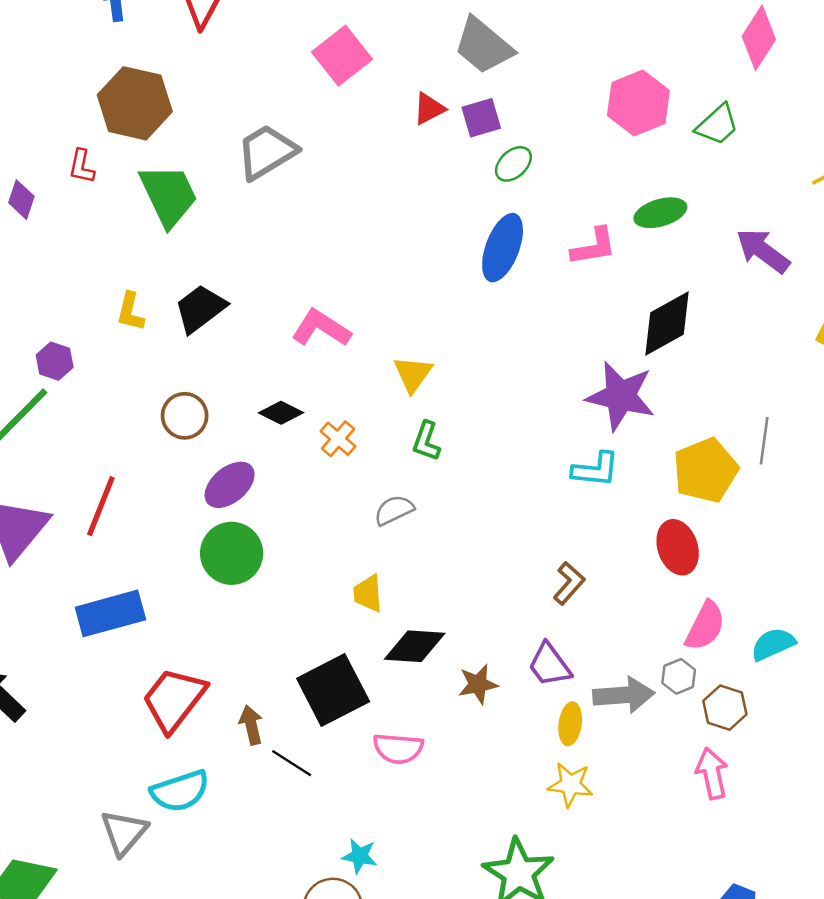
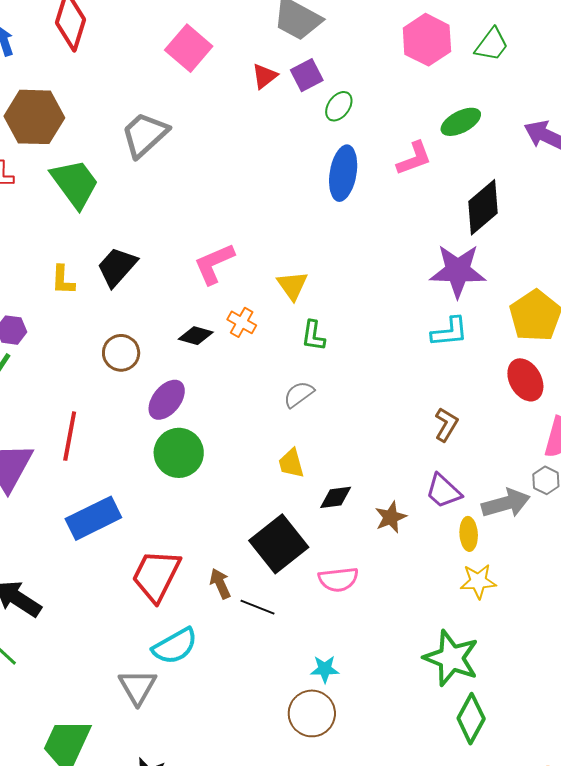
pink L-shape: (321, 328) -> (214, 264), turned -45
orange cross: (338, 439) -> (242, 322), moved
black diamond: (415, 646) -> (336, 497), size x0.7

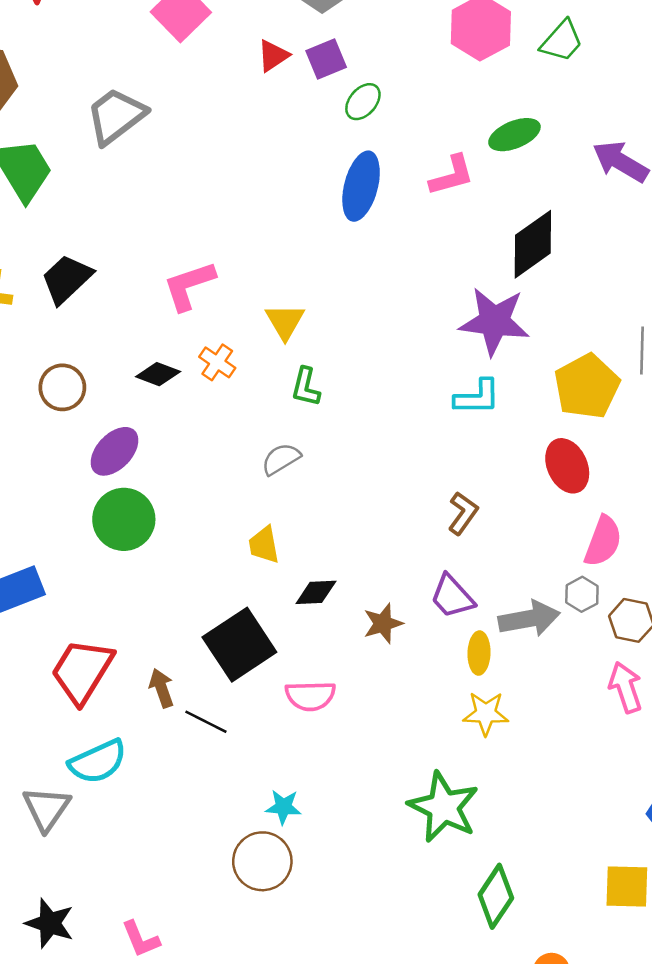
green diamond: (471, 719) -> (496, 896), moved

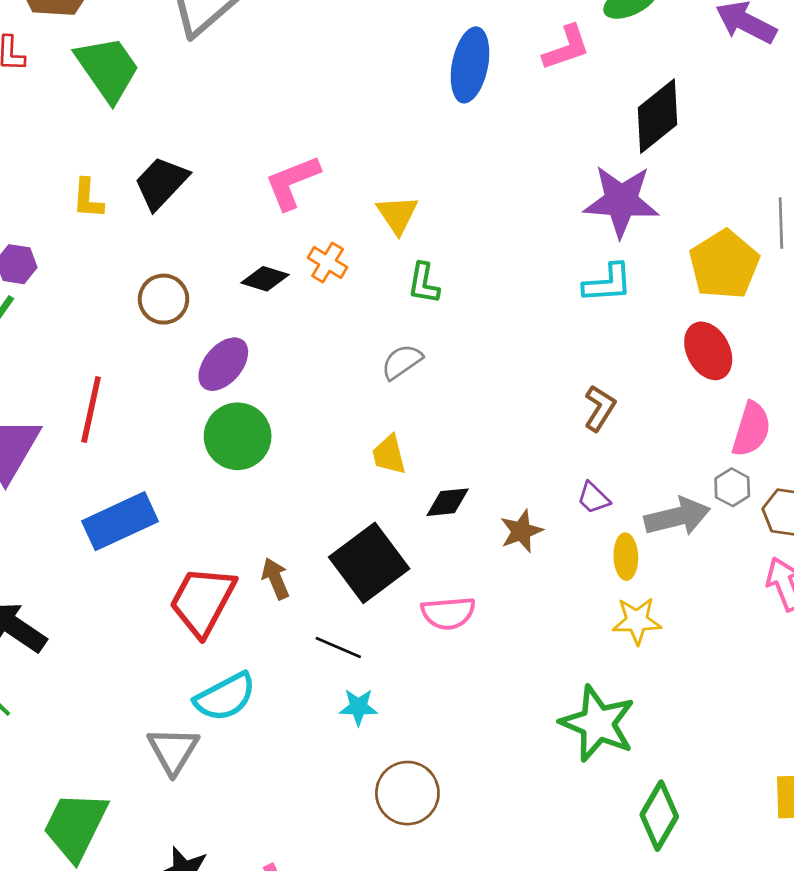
purple trapezoid: (452, 596) -> (593, 498), size x0.7
brown arrow: (162, 688) -> (275, 579), moved
cyan star: (283, 807) -> (358, 707), moved

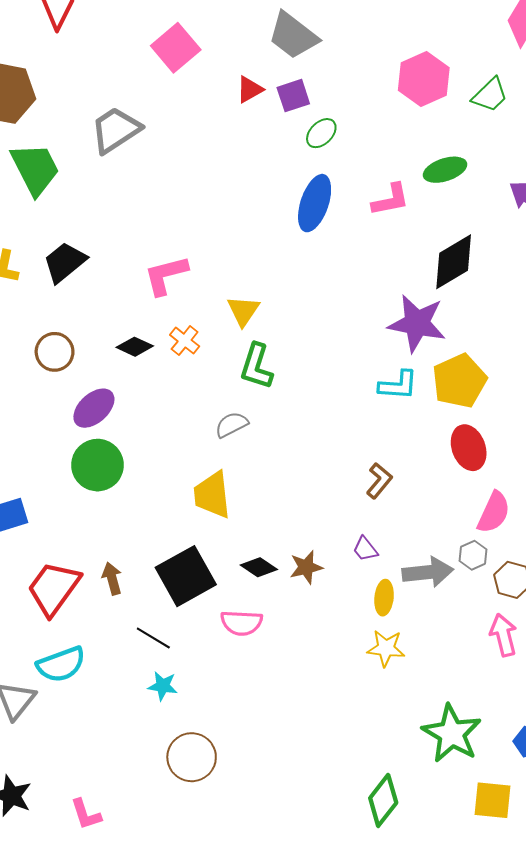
yellow pentagon: (724, 265) -> (459, 381), moved
green L-shape: (424, 283) -> (256, 366), size x1.4
yellow trapezoid: (389, 455) -> (212, 495), size x1.5
black diamond: (448, 502) -> (259, 567), moved, turned 32
green star: (598, 724) -> (452, 733), moved

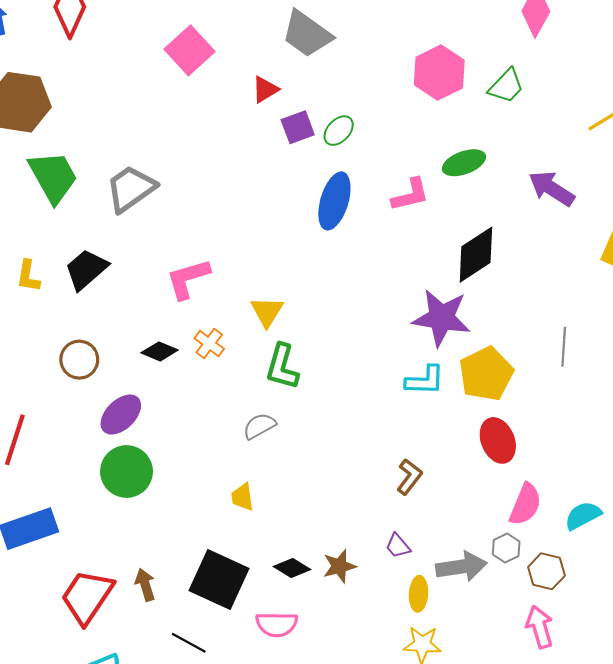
purple square: (293, 96) -> (298, 127), moved
gray trapezoid: (116, 130) -> (131, 189), moved
yellow trapezoid: (212, 495) -> (243, 497), size x0.6
black square: (186, 576) -> (219, 579), turned -34

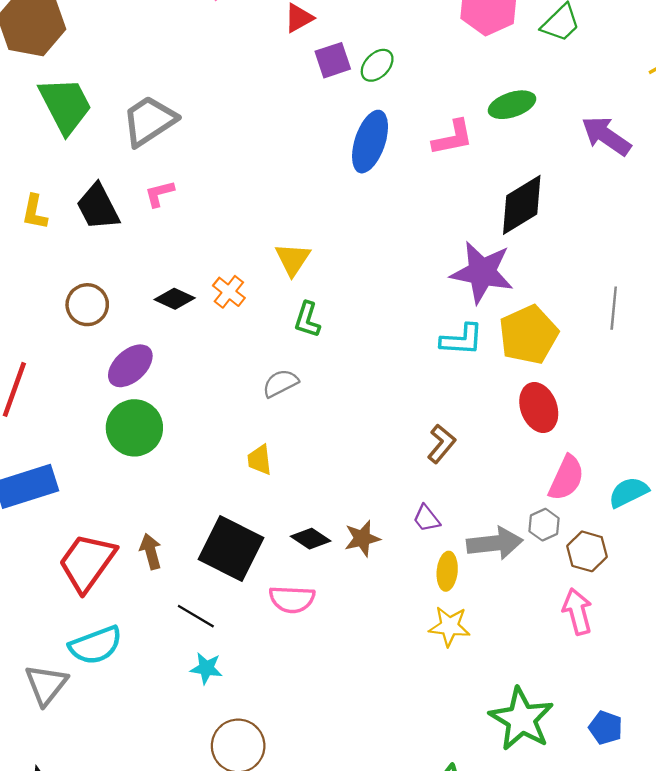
black trapezoid: (86, 269) -> (98, 207), turned -78
pink L-shape: (188, 279) -> (159, 194), moved, size x0.6
green L-shape: (282, 367) -> (307, 320), size x0.7

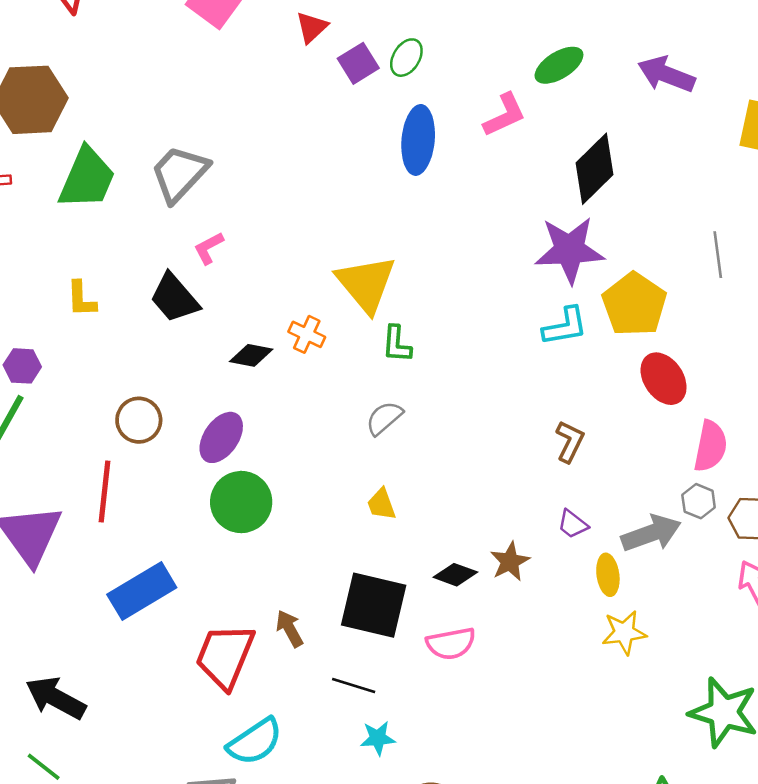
green trapezoid: (65, 105) -> (87, 178), turned 64
black trapezoid: (98, 207) -> (174, 298), moved
yellow triangle: (293, 259) -> (366, 284), size x1.6
brown circle: (87, 305) -> (139, 420), moved

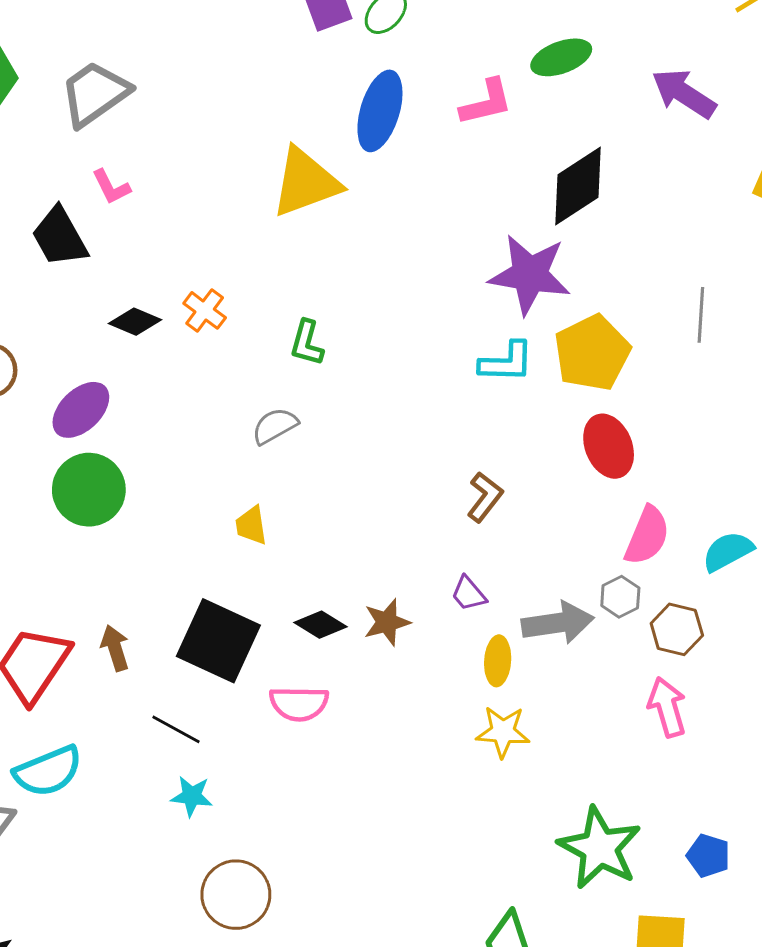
pink L-shape: (209, 248) -> (111, 187), turned -100
yellow triangle: (366, 284) -> (306, 182), moved, turned 38

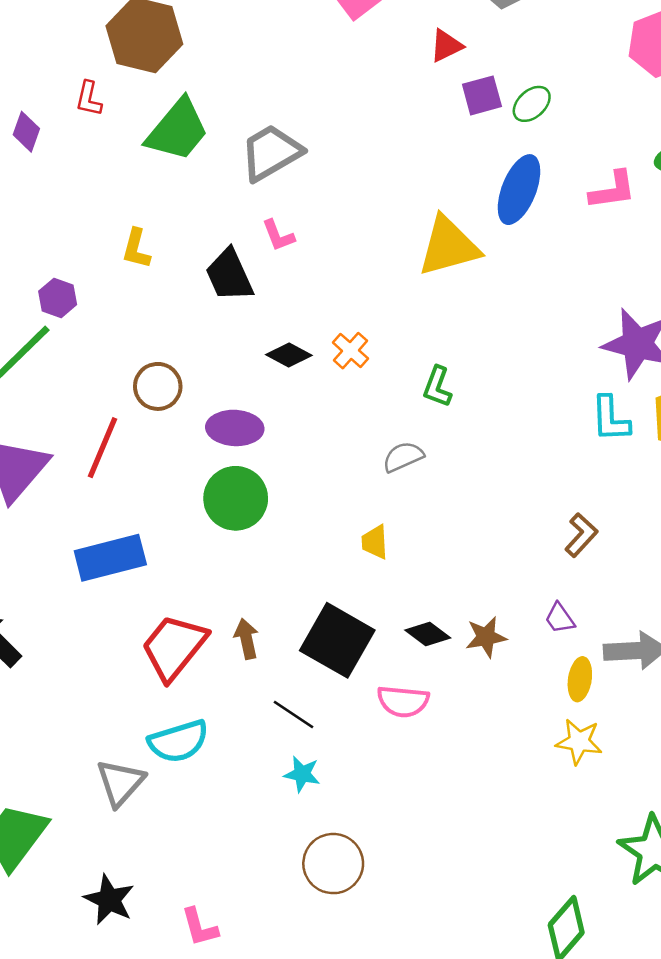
cyan L-shape: (506, 362) -> (610, 419), turned 81
purple ellipse: (81, 410) -> (235, 428), turned 42

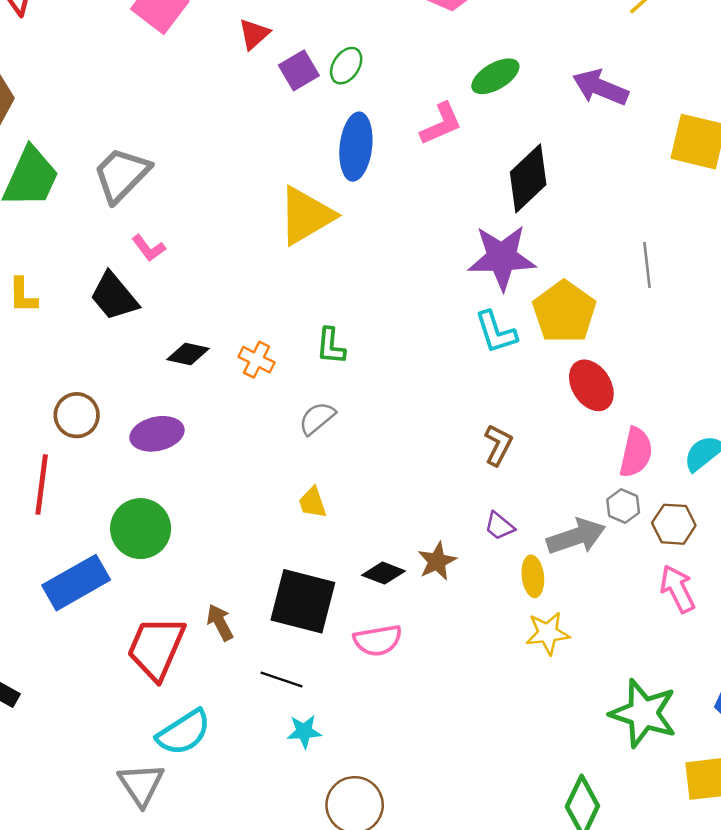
orange cross: (351, 351) -> (257, 360), moved
green circle: (236, 498) -> (141, 529), moved

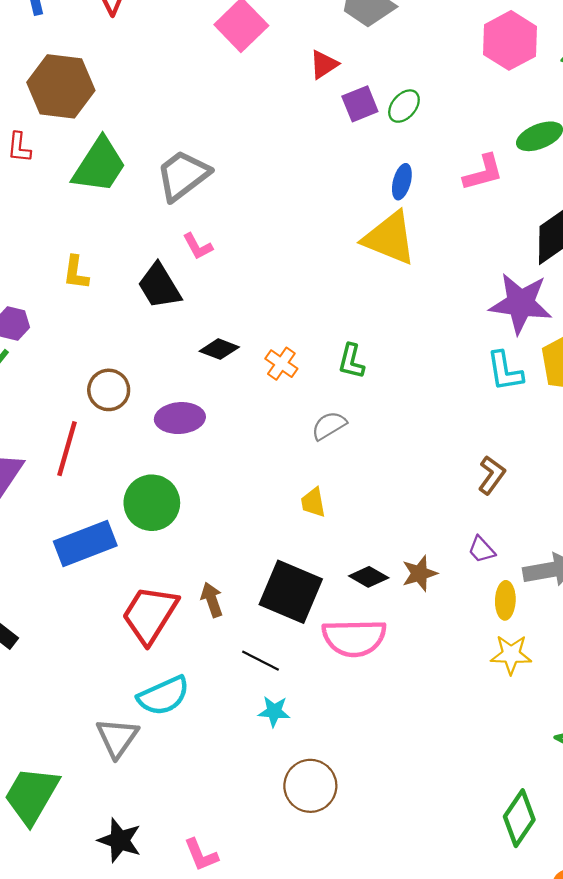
blue ellipse: (356, 147) -> (402, 182), size x0.6
yellow triangle: (306, 216) -> (390, 238), moved, turned 44
pink semicircle: (378, 640) -> (354, 638), size x1.4

